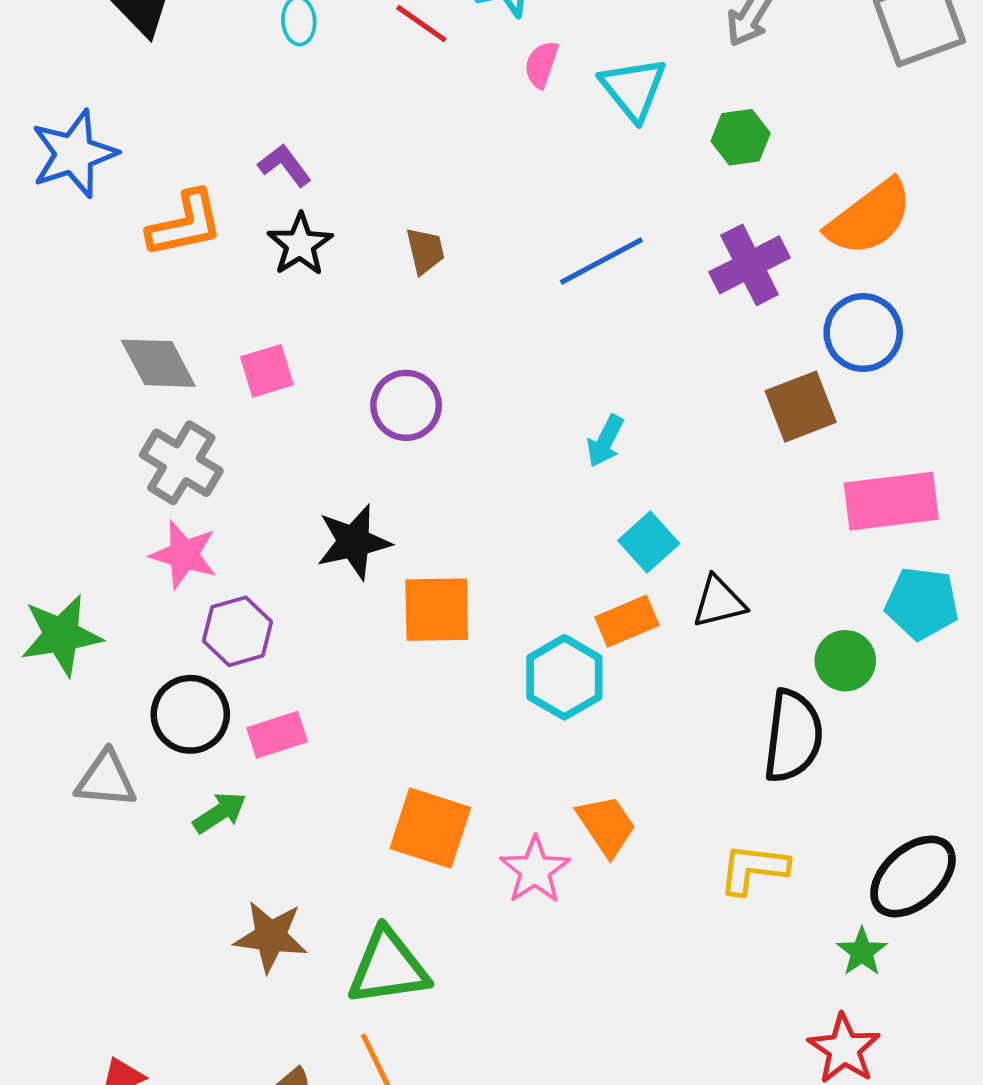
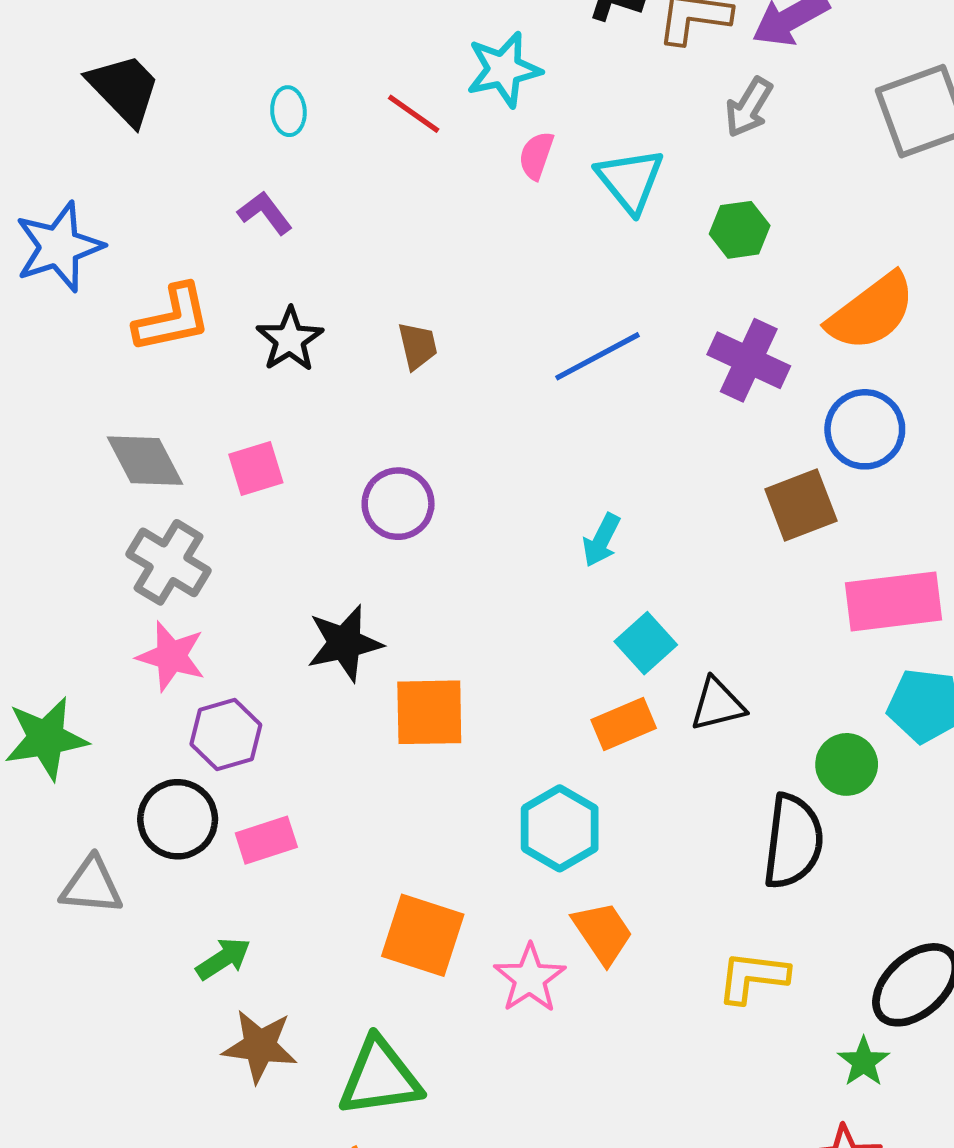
purple L-shape: (285, 165) -> (265, 213), moved
purple cross: (750, 265) -> (749, 360), turned -38
cyan hexagon: (564, 677) -> (560, 828), moved
green arrow: (220, 813) -> (223, 959), moved

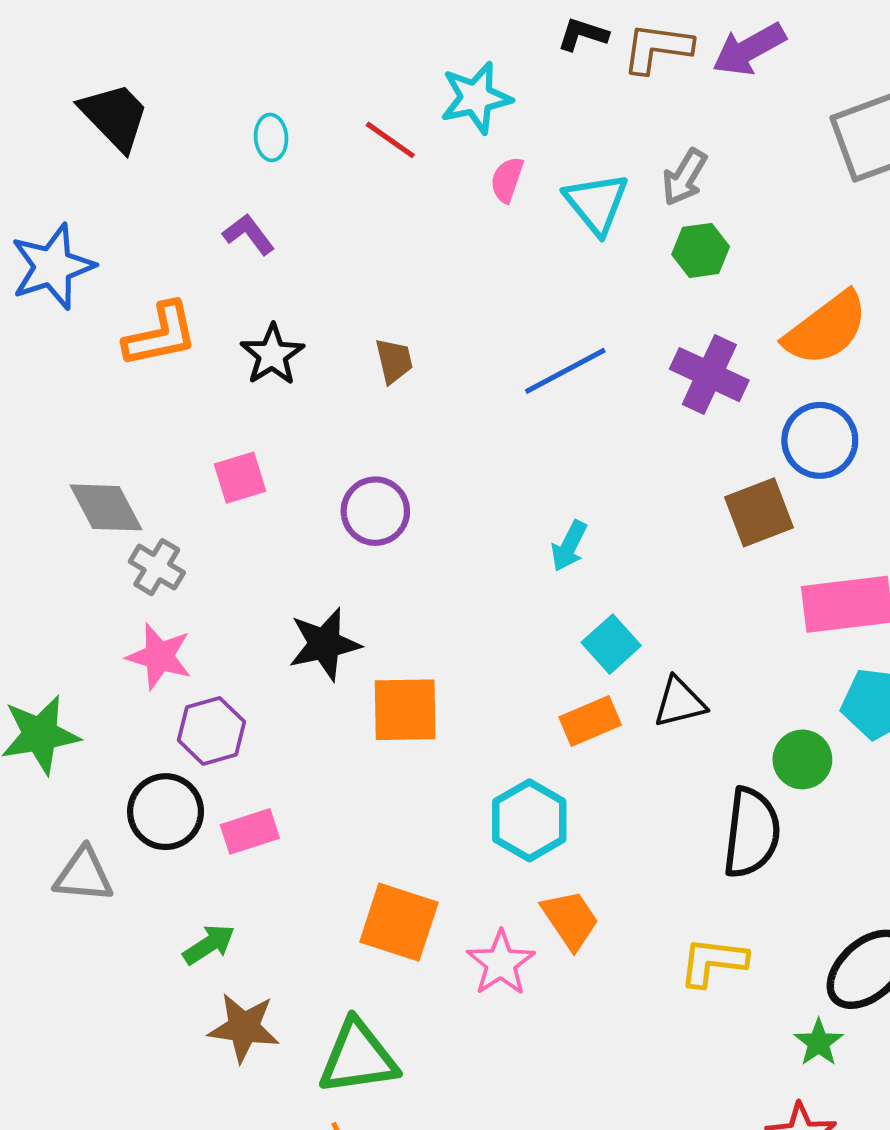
gray arrow: (749, 107) -> (684, 177), moved
gray diamond: (145, 461) -> (106, 507), moved
gray cross: (168, 562) -> (157, 567), size x0.7

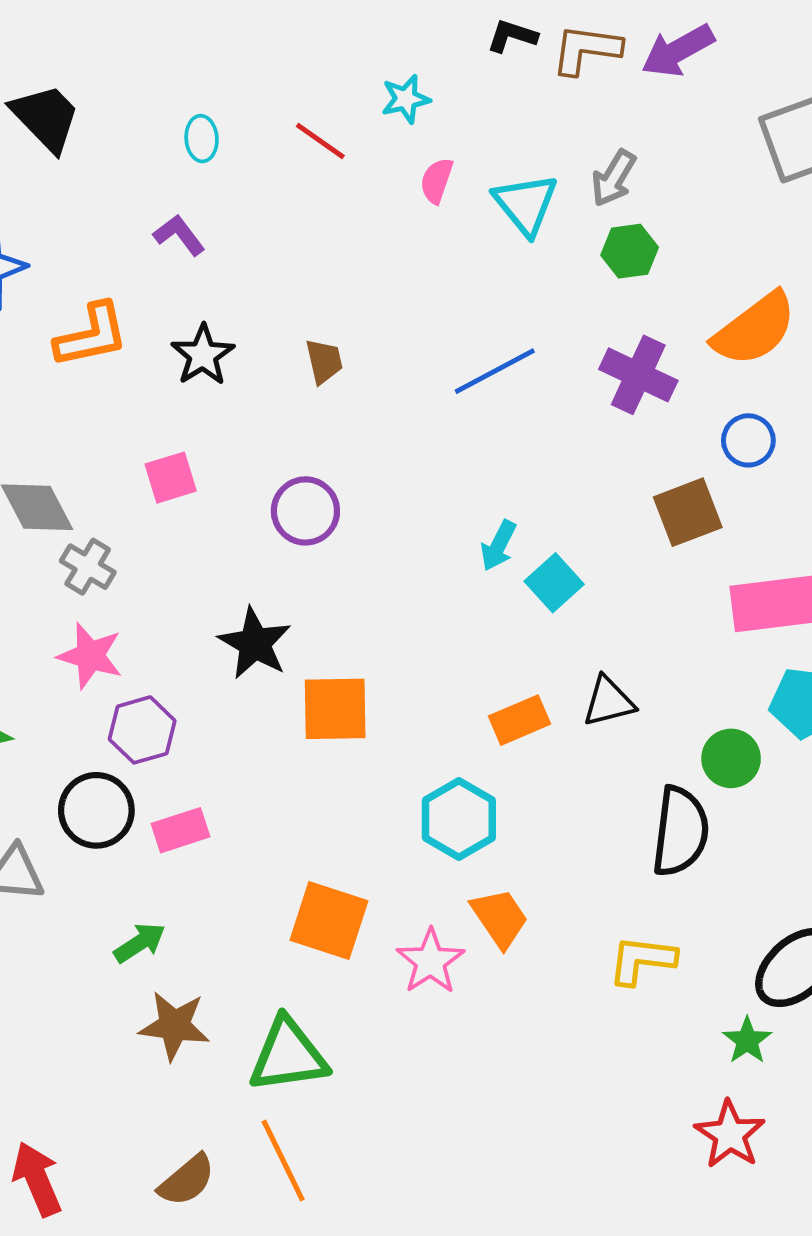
cyan star: (476, 98) -> (406, 99), size x0.7
blue circle: (820, 440) -> (748, 440), size x0.7
black star: (324, 644) -> (255, 643), turned -30
cyan square: (611, 644) -> (554, 583), moved

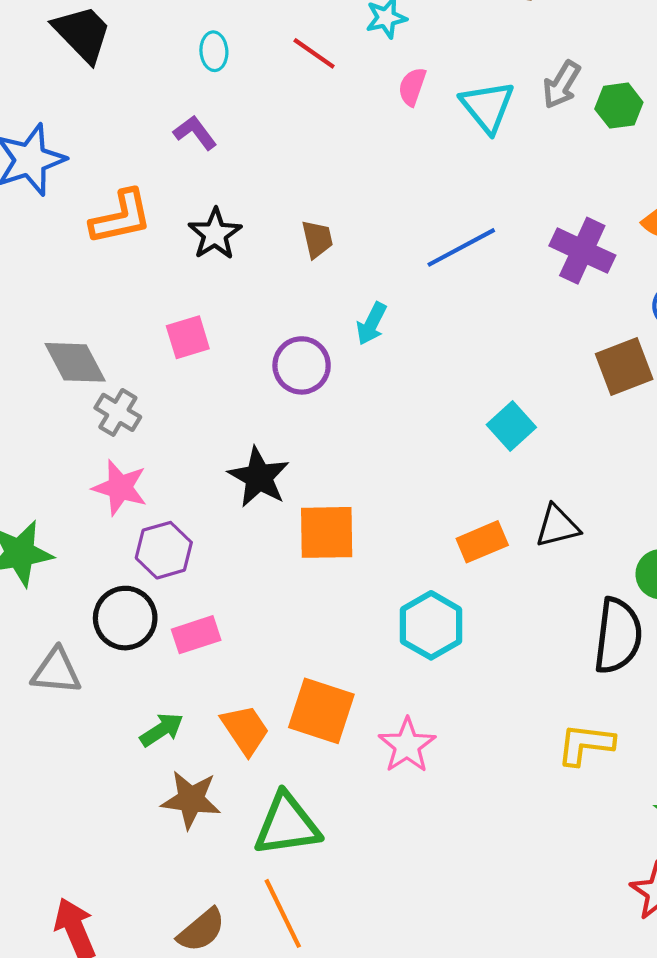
green hexagon: (630, 251) -> (619, 106), moved
cyan arrow: (498, 546) -> (372, 324), moved
orange trapezoid: (500, 918) -> (245, 730), moved

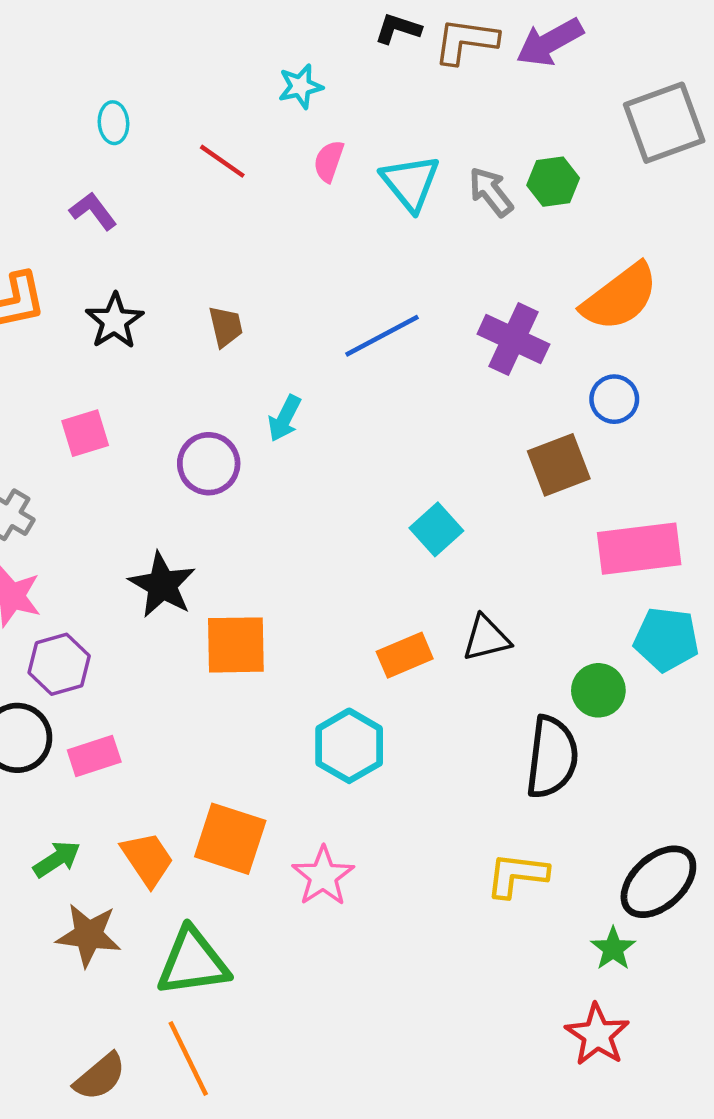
red line: (314, 53) -> (222, 161), moved
gray arrow: (561, 85) -> (491, 192), moved, turned 111

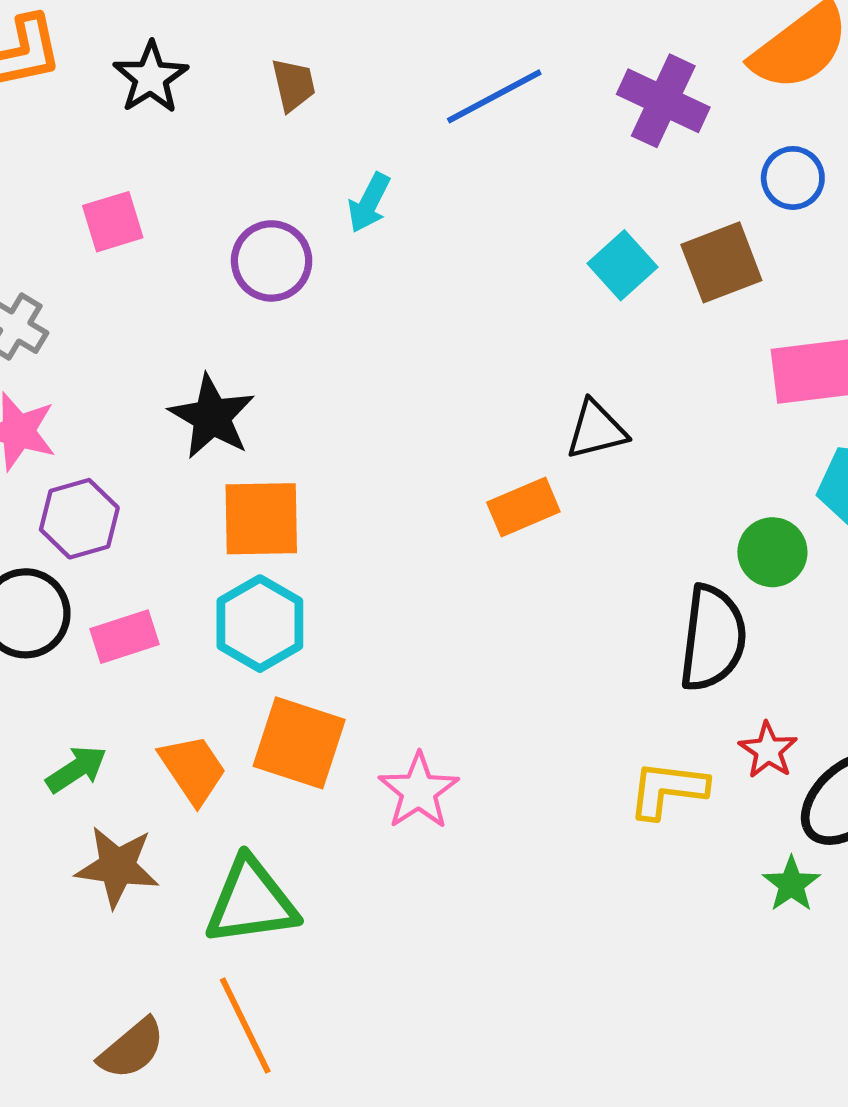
cyan square: (436, 529) -> (622, 265), moved
black triangle: (486, 638) -> (596, 430), moved
orange square: (236, 645) -> (261, 519), moved
cyan hexagon: (349, 746) -> (260, 624), moved
red star: (597, 1035) -> (768, 750), moved, size x0.7

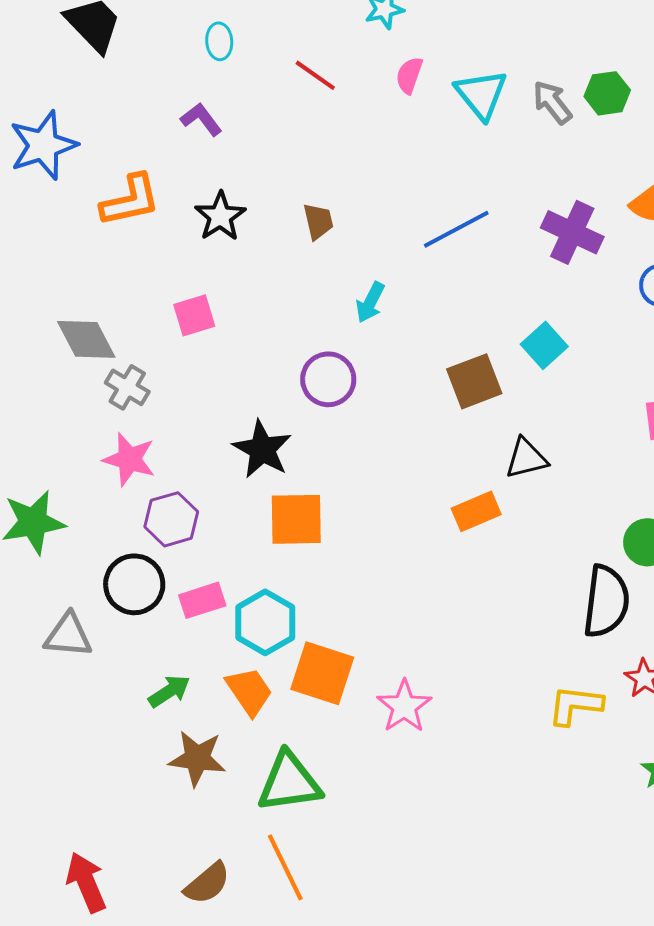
purple circle: (272, 261) -> (328, 379), moved
brown square: (721, 262) -> (474, 381), moved
cyan hexagon: (260, 624) -> (265, 622), moved

